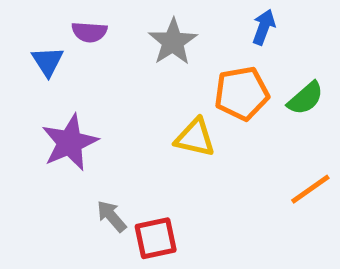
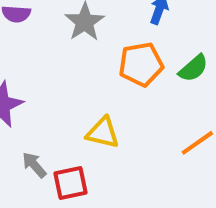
yellow triangle: (195, 138) -> (103, 133), moved

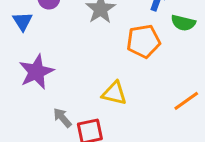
green semicircle: (193, 68) -> (183, 23), moved, turned 55

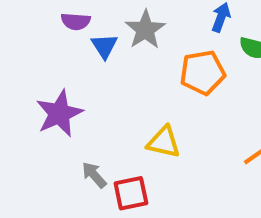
blue triangle: (23, 21) -> (104, 46), moved

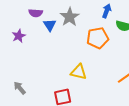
purple star: (59, 113) -> (19, 36), moved, size x0.6
gray arrow: (94, 175) -> (20, 88), moved

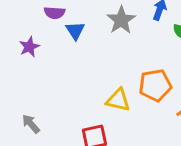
gray star: (70, 17) -> (121, 20), moved
orange pentagon: (98, 38) -> (155, 85), moved

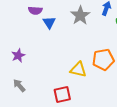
purple star: (29, 47) -> (18, 56), moved

